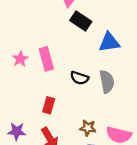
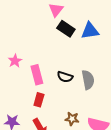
blue triangle: (109, 42) -> (90, 31), moved
pink rectangle: (46, 59) -> (37, 75), moved

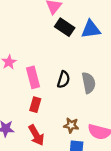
black semicircle: (65, 77) -> (64, 80), turned -91

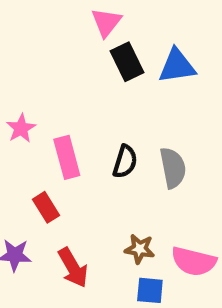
black rectangle: (65, 27) -> (127, 62), turned 30
red rectangle: (35, 105) -> (46, 207), moved, turned -48

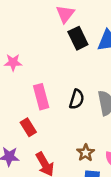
pink star: (21, 128) -> (13, 62), moved, turned 30
brown star: (140, 249) -> (86, 153), turned 30

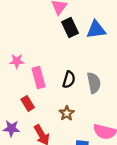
pink star: (13, 62) -> (17, 61), moved
brown star: (86, 153) -> (67, 113), moved

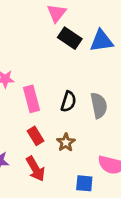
black rectangle: (70, 27) -> (70, 38), turned -30
red rectangle: (28, 103) -> (35, 136), moved

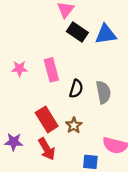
pink rectangle: (32, 99) -> (51, 70), moved
red rectangle: (35, 136) -> (47, 119), size x1.5

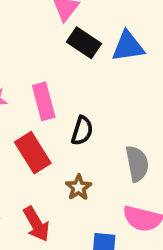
gray semicircle: (103, 92) -> (137, 164), moved
red rectangle: (47, 119) -> (33, 153), moved

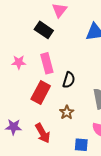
black rectangle: (84, 43) -> (44, 30), moved
red rectangle: (33, 153) -> (41, 92), turned 60

